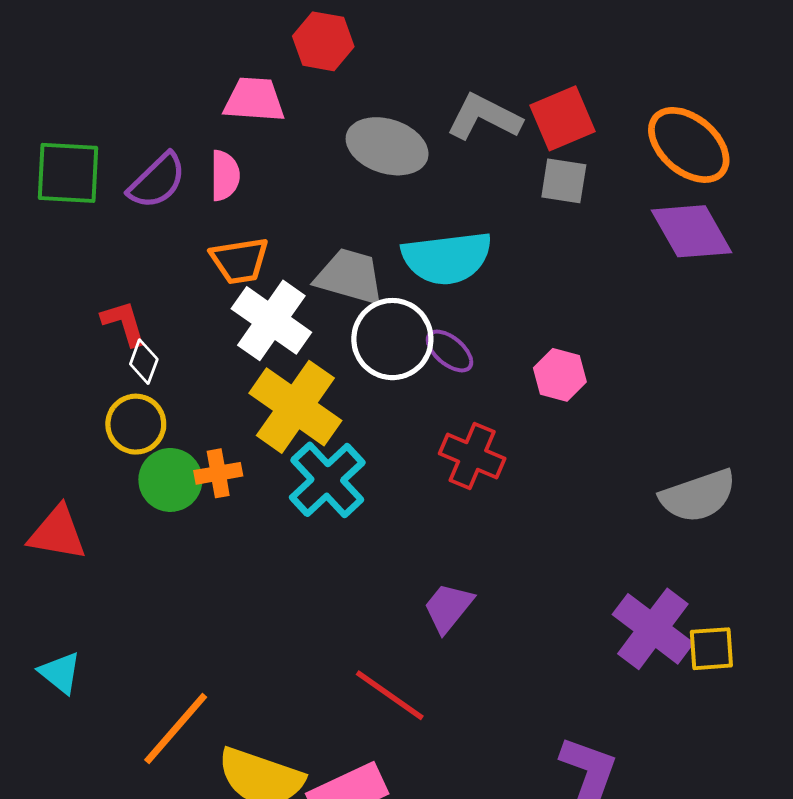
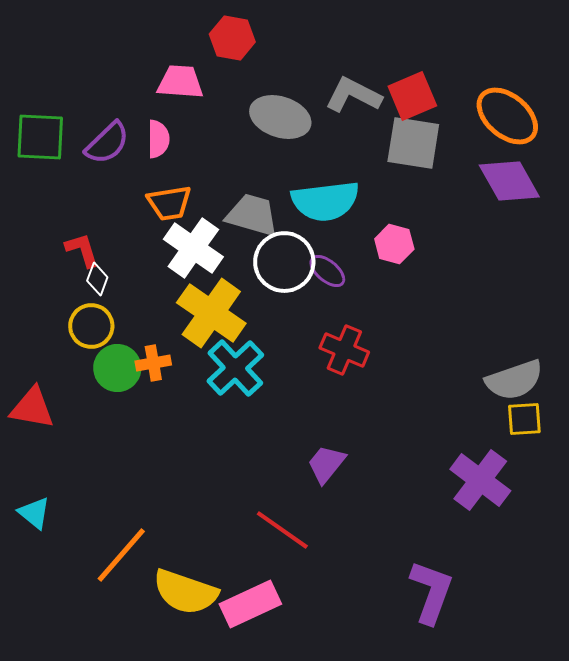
gray square: (564, 181) -> (413, 143), size x1.5
pink hexagon: (560, 375) -> (394, 244), moved
yellow square: (711, 649) -> (524, 419), moved

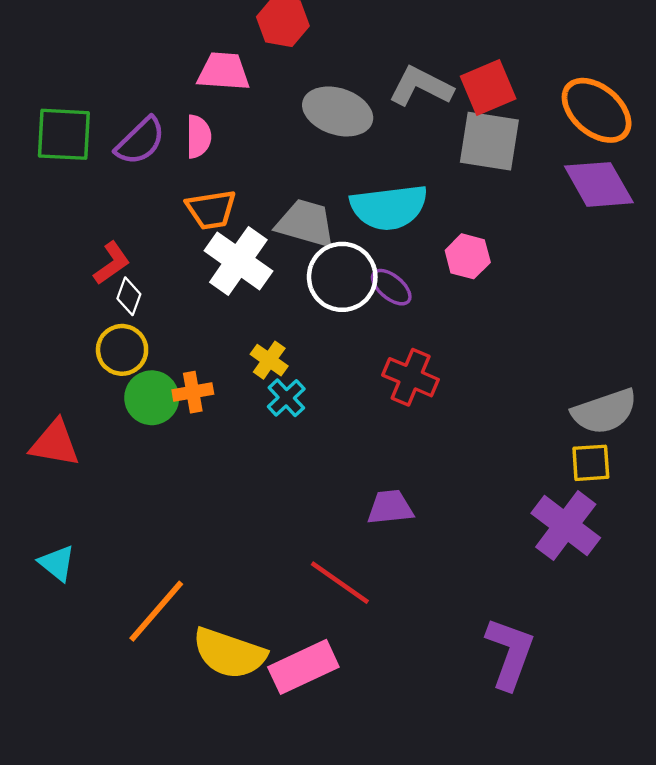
red L-shape: (82, 250) -> (112, 263), turned 72
yellow cross: (211, 313) -> (269, 360), moved, size x0.5
cyan cross: (235, 368) -> (286, 398), size x0.6
yellow square: (524, 419) -> (591, 463), moved
purple trapezoid: (326, 464) -> (390, 507), turned 45

